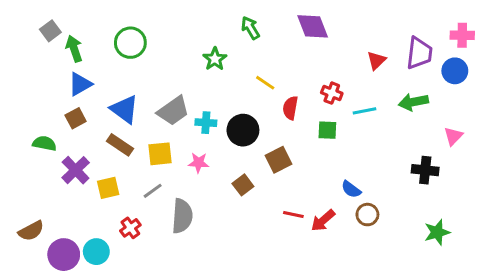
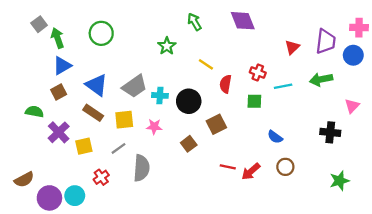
blue semicircle: (351, 189) -> (275, 137), moved

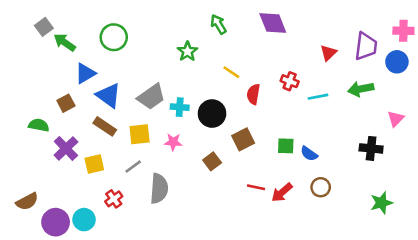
green arrow: (57, 38) -> (65, 42), turned -36
blue triangle: (62, 66) -> (85, 73), moved
green square: (254, 101) -> (286, 146), moved

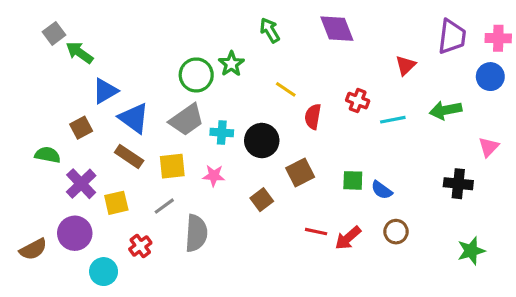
green circle: (114, 37) -> (196, 75), moved
purple trapezoid: (366, 46) -> (452, 37), moved
purple circle: (56, 222) -> (75, 233), moved

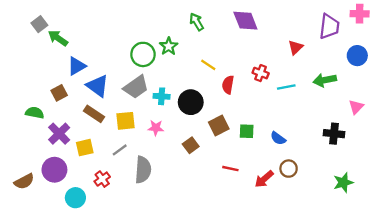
pink cross: (498, 38) -> (360, 14), moved
green square: (353, 180) -> (247, 131), moved
red arrow: (348, 238) -> (264, 179), moved

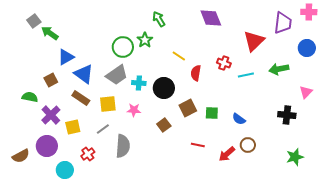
green arrow: (197, 22) -> (159, 19), moved
red triangle: (296, 47) -> (254, 41), size x1.6

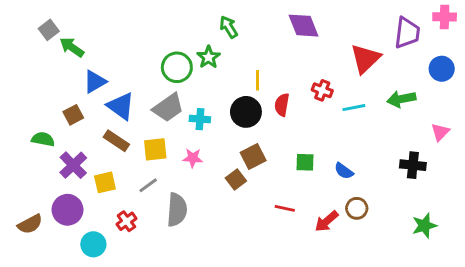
yellow line: (179, 56) -> (257, 80), turned 56
black circle: (164, 88) -> (246, 112), moved
brown square: (188, 108) -> (253, 157), moved

